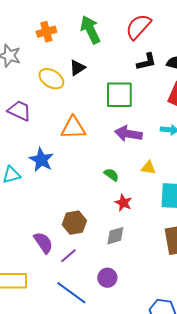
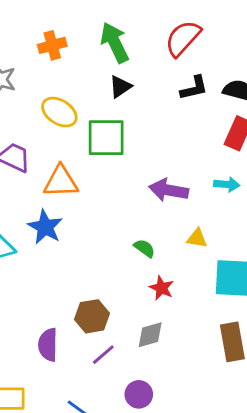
black triangle: (77, 68) -> (120, 87), moved
green square: (119, 95) -> (106, 138), moved
orange triangle: (73, 128) -> (61, 182), moved
purple semicircle: (43, 243) -> (48, 345), turned -145
purple line: (68, 256) -> (103, 355), moved

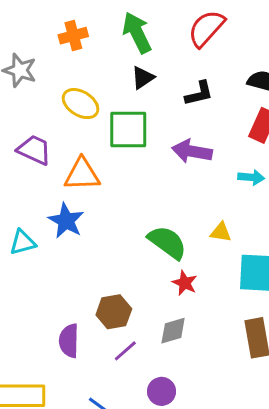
black L-shape: (194, 88) -> (199, 93), moved
purple arrow: (169, 190) -> (192, 151), moved
green semicircle: (144, 248) -> (167, 242), size x1.8

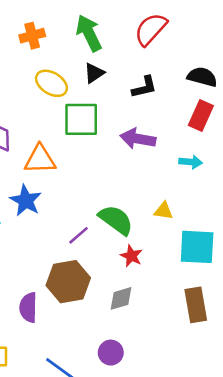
yellow ellipse: (81, 104) -> (51, 83), moved
brown hexagon: (114, 312) -> (68, 282), size x1.4
purple line: (125, 351) -> (79, 235), moved

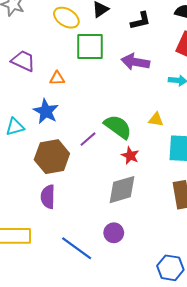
orange triangle: (40, 159) -> (57, 78), size x0.6
brown hexagon: (68, 282) -> (52, 157), moved
gray diamond: (121, 298) -> (122, 190), size x1.5

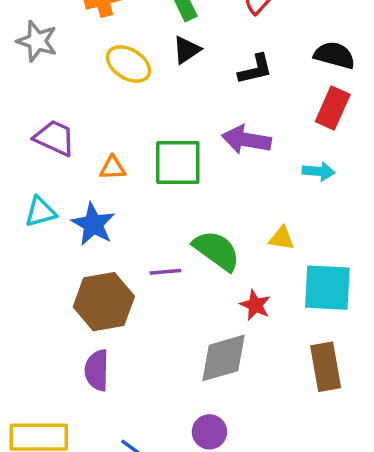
green square: (90, 46) -> (178, 163), moved
cyan triangle: (15, 127) -> (40, 212), moved
purple line: (88, 139) -> (165, 272), turned 36
red star: (130, 156) -> (255, 305), moved

